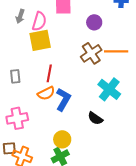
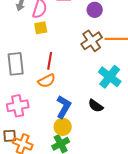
yellow square: (40, 40) -> (41, 28), size x0.6
gray rectangle: (15, 76) -> (16, 64), size x1.6
blue L-shape: (63, 99) -> (64, 107), moved

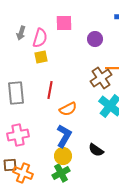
brown cross: (92, 41) -> (101, 78), moved
orange semicircle: (47, 81) -> (68, 109), moved
black semicircle: (96, 106) -> (96, 150), moved

